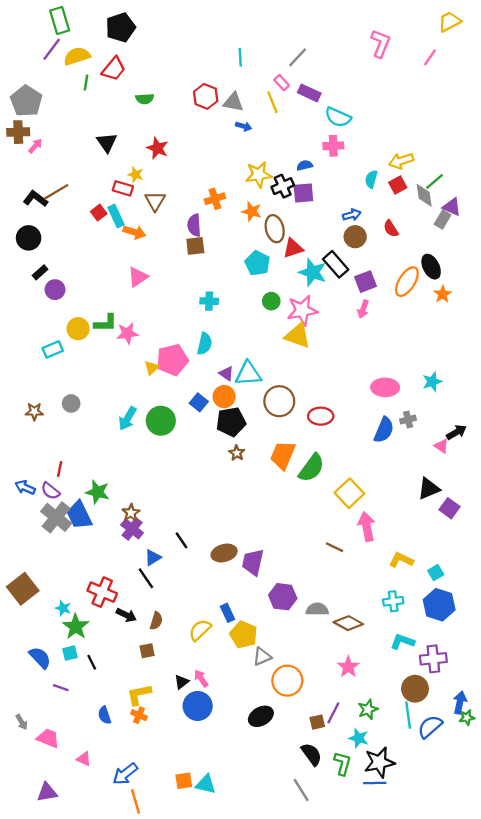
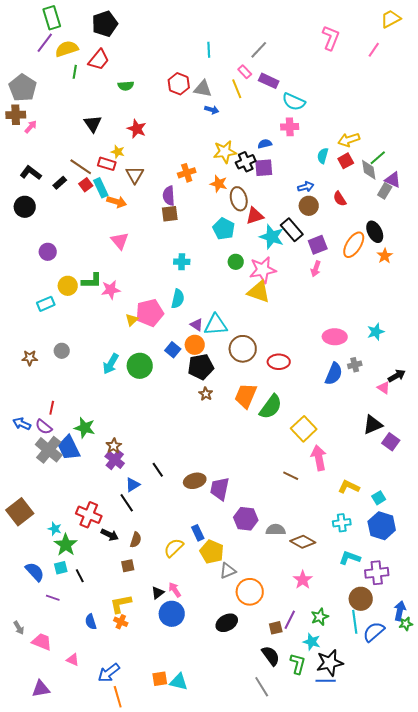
brown line: (56, 192) -> (81, 167), moved, turned 65
black rectangle: (40, 272) -> (60, 183), moved
pink triangle: (138, 277) -> (120, 241), turned -36

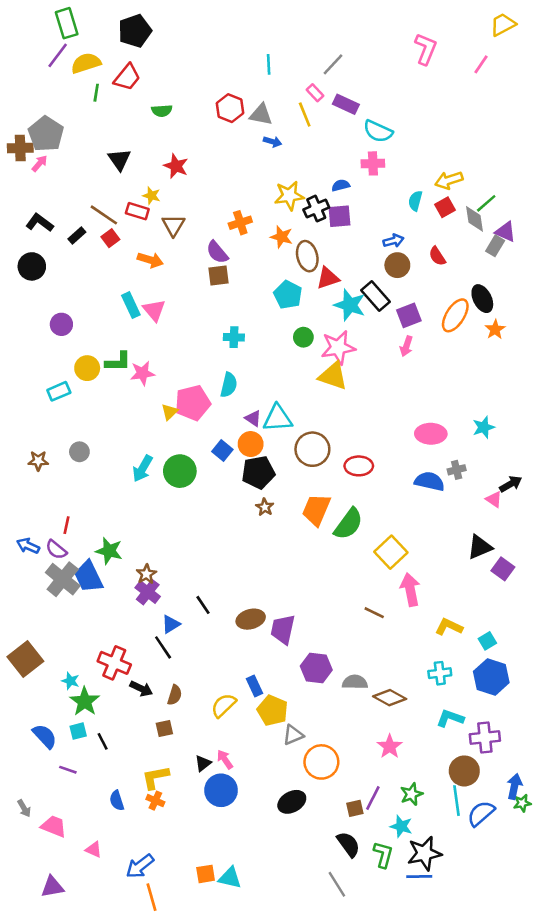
gray pentagon: (23, 88) -> (46, 134), moved
cyan rectangle: (101, 188) -> (131, 305), moved
purple semicircle: (169, 196) -> (217, 252), turned -36
blue semicircle: (334, 374) -> (430, 481), turned -100

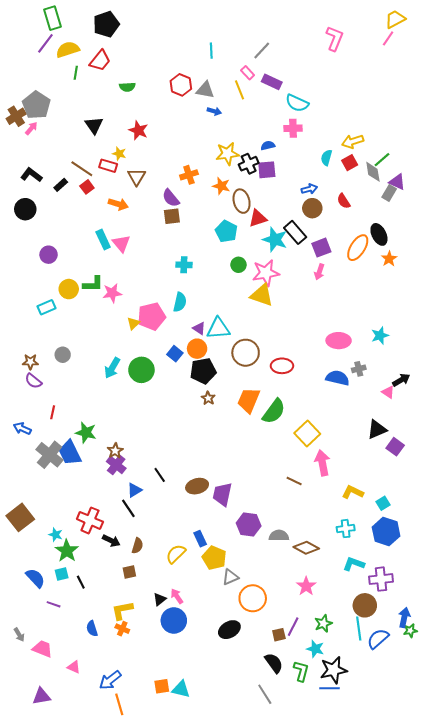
pink line: (481, 64) -> (388, 38), moved
brown cross: (20, 148) -> (16, 116), turned -30
purple semicircle: (56, 550) -> (33, 381), moved

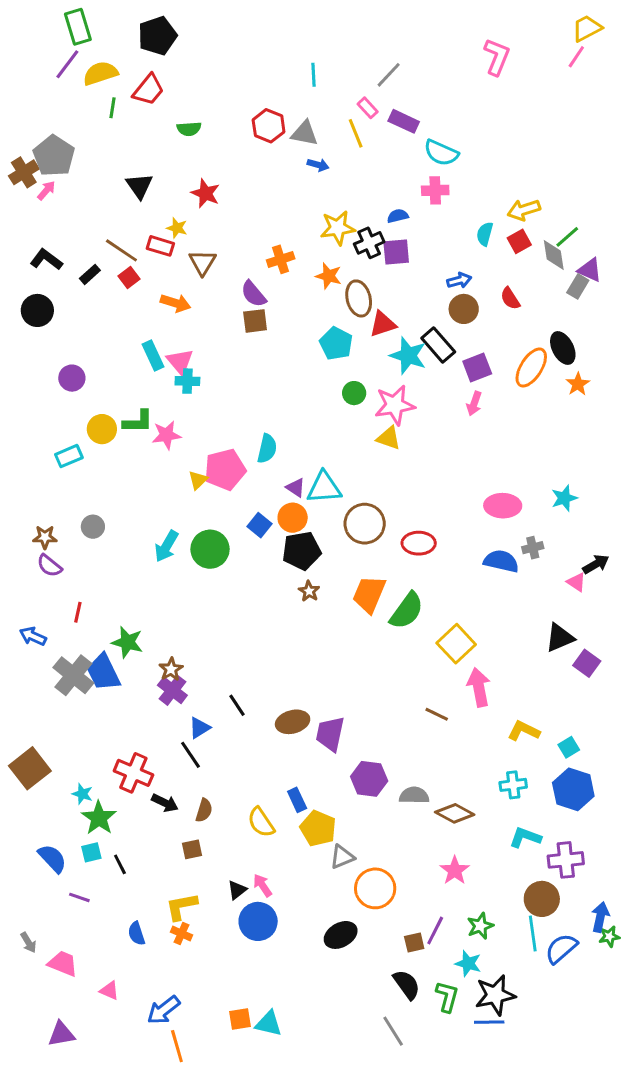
cyan cross: (184, 265) -> (187, 381), moved
yellow triangle: (262, 295) -> (389, 438), size x0.7
yellow semicircle: (176, 554) -> (261, 822), turned -80

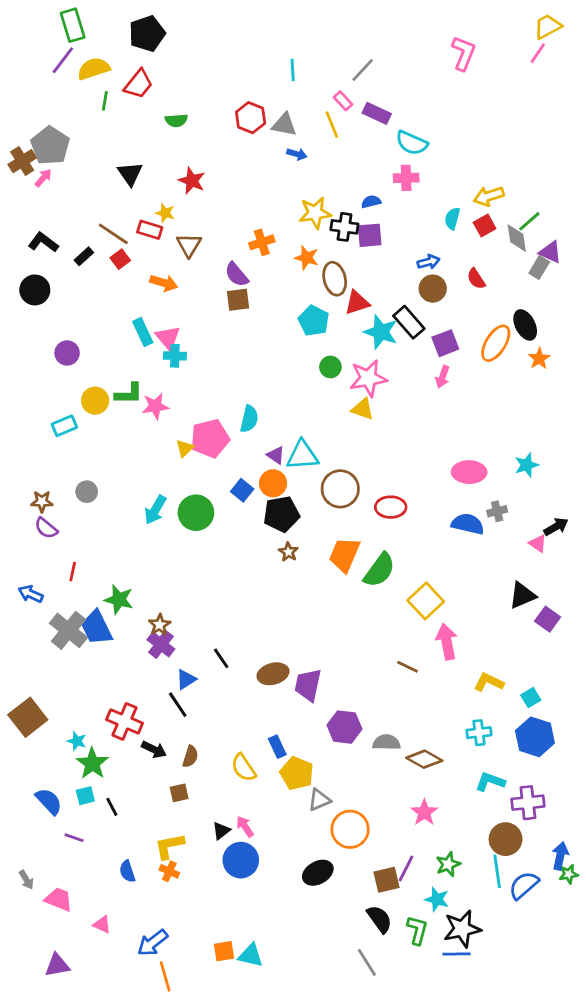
black cross: (369, 243) -> (344, 227), turned 32
brown square: (414, 942) -> (386, 880), size x1.4

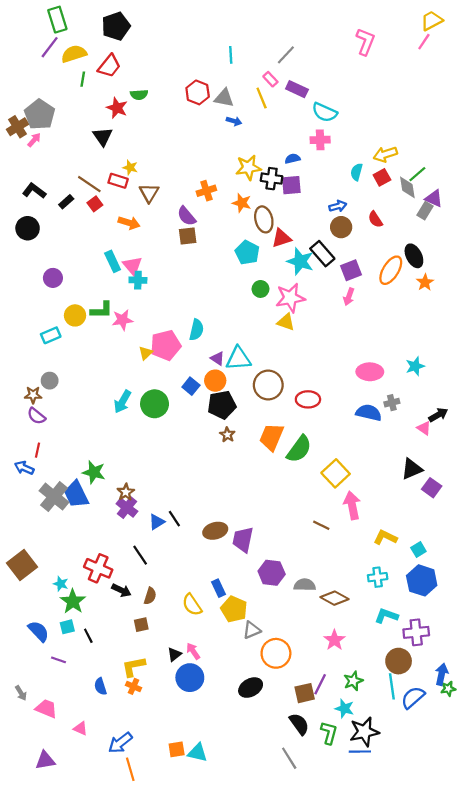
red star: (192, 181) -> (117, 108), moved
gray circle: (87, 492) -> (50, 381), moved
red line: (73, 572) -> (37, 450), moved
blue triangle: (186, 679) -> (157, 522), moved

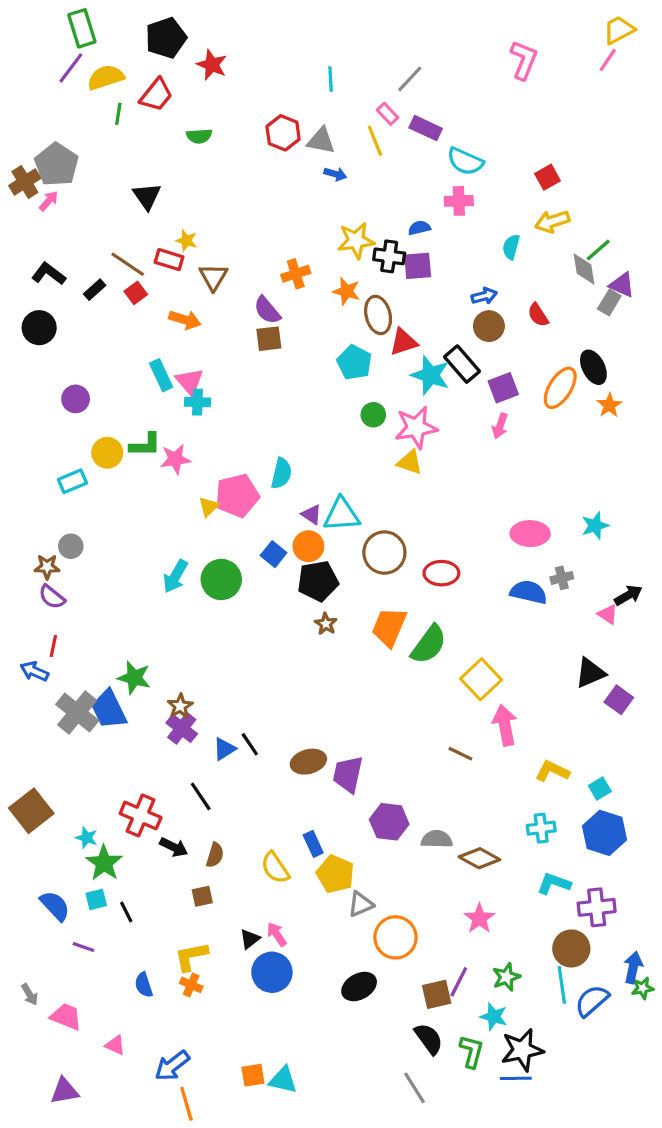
red star: (117, 108) -> (212, 65), moved
red square: (382, 177) -> (548, 177), moved

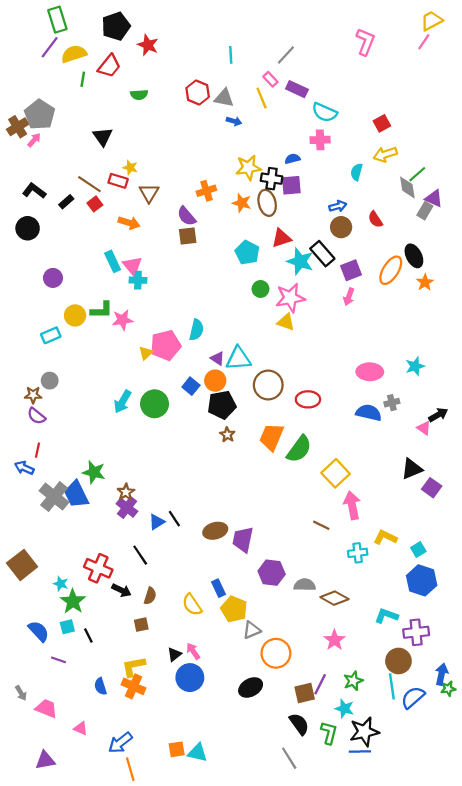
brown ellipse: (378, 315) -> (267, 203), moved
cyan cross: (541, 828) -> (358, 553), moved
orange cross: (191, 985) -> (134, 686), size x1.5

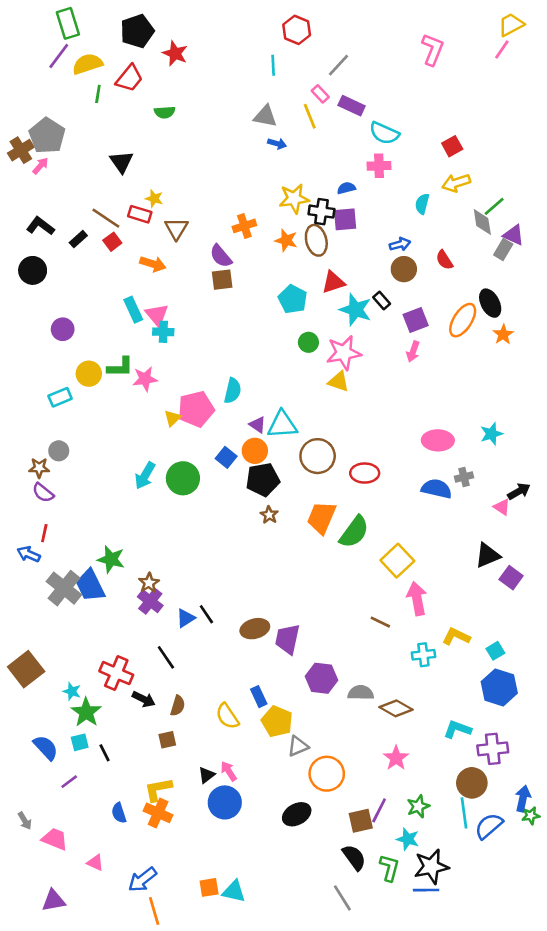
red hexagon: (198, 92) -> (297, 30), moved
black rectangle: (322, 254) -> (382, 300), size x0.6
purple line: (58, 660) -> (69, 782), turned -56

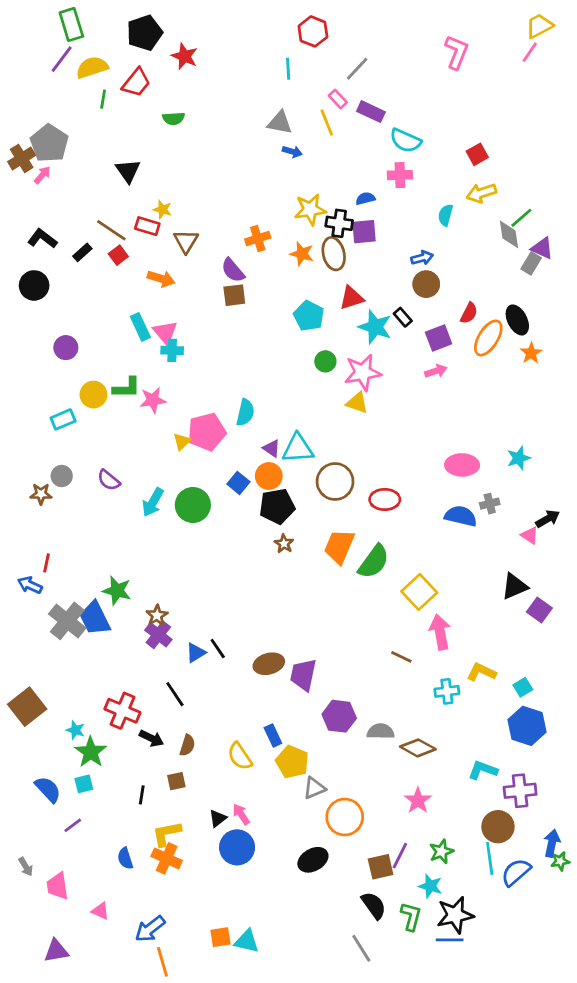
red semicircle: (444, 260) -> (469, 313), moved, turned -120
pink arrow: (413, 351) -> (436, 371), turned -126
purple semicircle: (43, 493) -> (109, 480), moved
black line: (104, 753) -> (142, 795), moved, turned 36
pink trapezoid: (55, 839) -> (58, 886), turned -120

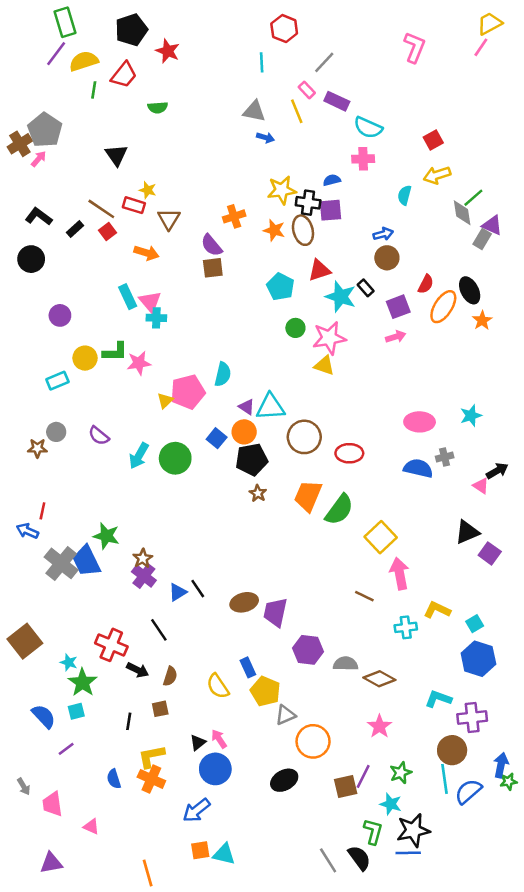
black semicircle: (374, 905) -> (359, 858), moved
blue arrow: (150, 929) -> (197, 810), moved

